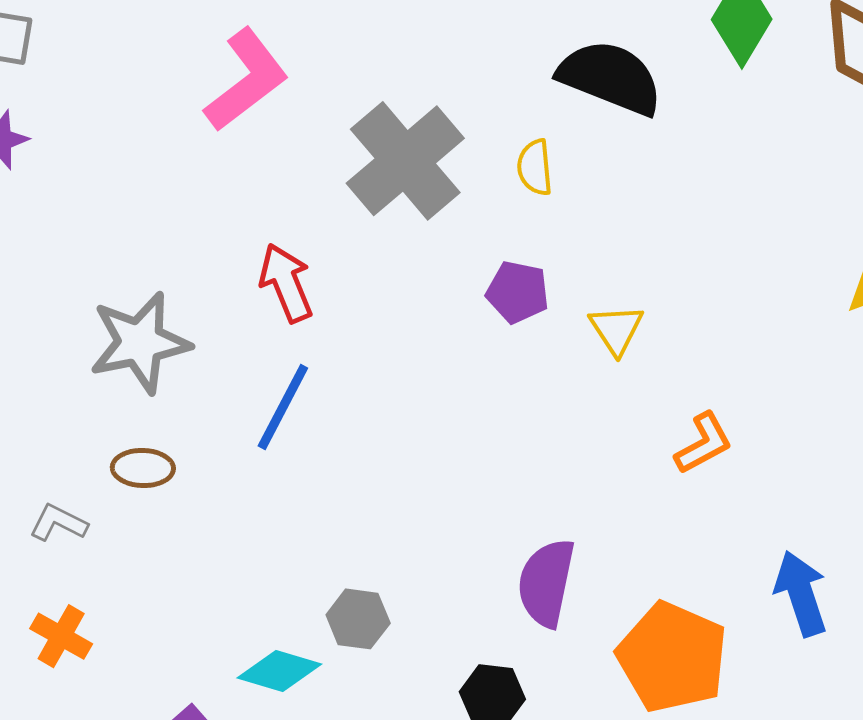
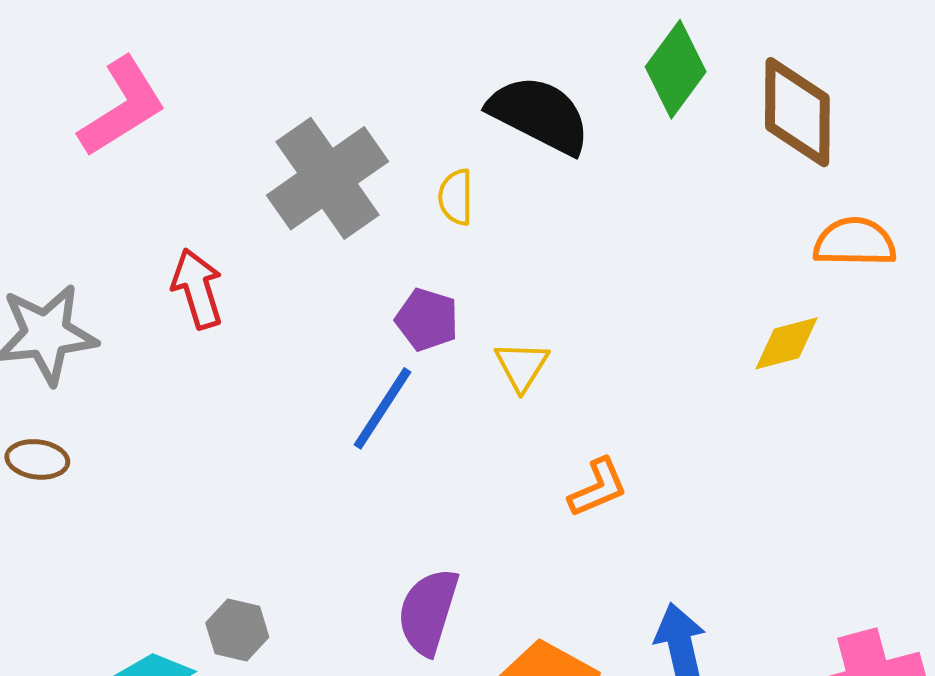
pink L-shape: (246, 80) -> (122, 107), moved
blue line: (283, 407) -> (382, 408), moved

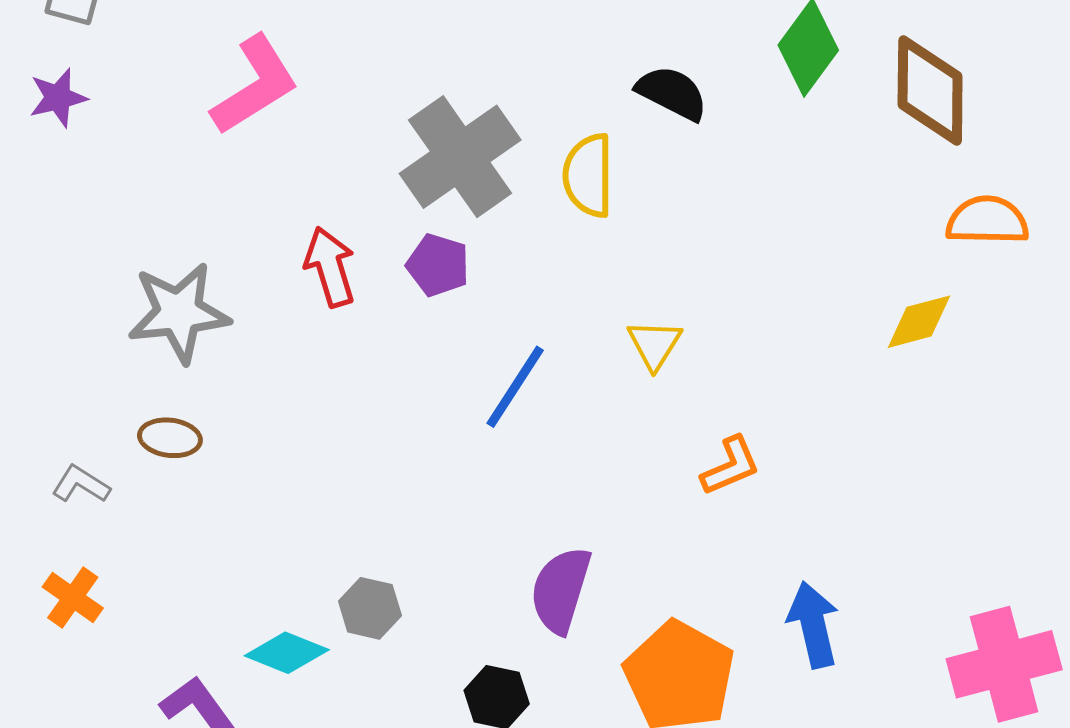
black semicircle: (539, 115) -> (672, 93), size x0.7
yellow semicircle: (456, 197) -> (588, 175), size x1.5
purple pentagon: (427, 320) -> (438, 265), moved

